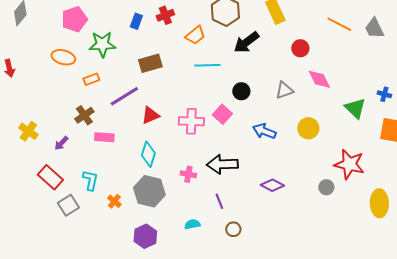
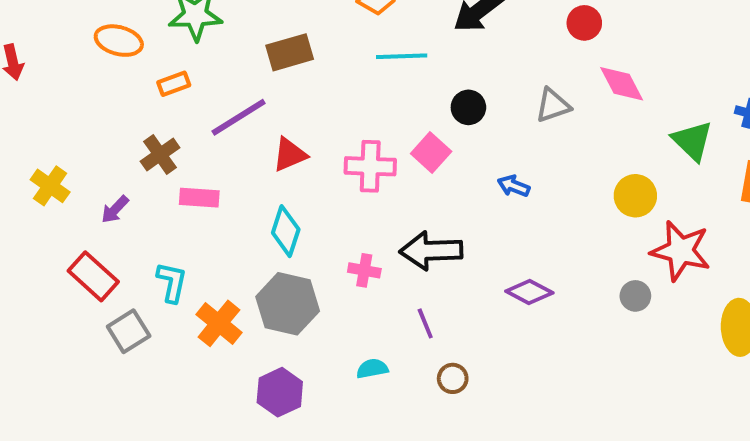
yellow circle: (308, 128) -> (635, 196), moved
blue arrow: (264, 131) -> (514, 186), size x0.7
orange cross: (114, 201) -> (219, 323), size x1.6

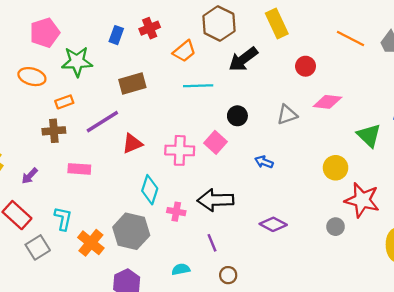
pink diamond: (622, 84) -> (327, 102), turned -56
brown cross: (160, 154) -> (54, 131), moved, turned 30
cyan diamond: (286, 231) -> (150, 190), moved

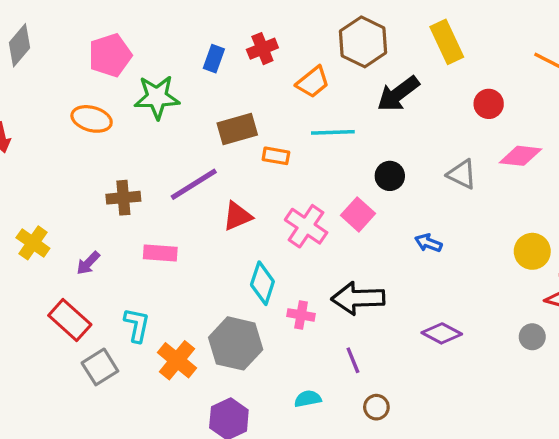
orange rectangle: (64, 102) -> (276, 156), moved, turned 30
gray triangle: (287, 115) -> (462, 174), turned 45
pink cross: (180, 150) -> (306, 226), turned 32

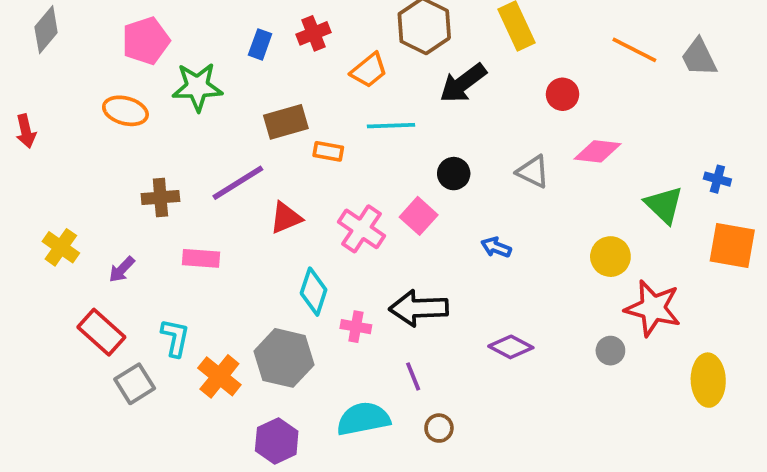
cyan semicircle: (308, 399) -> (363, 419), size x1.8

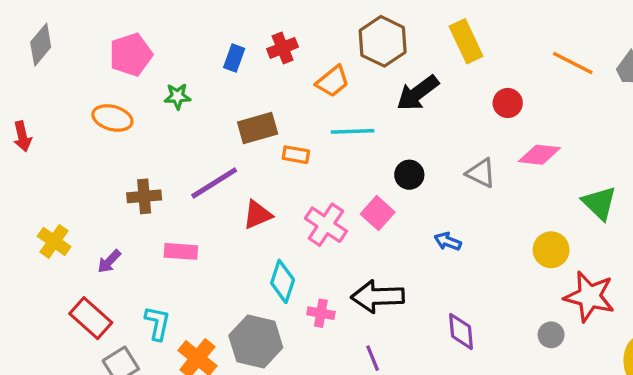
green star: (197, 87) -> (177, 96), size x0.6
purple diamond: (511, 347) -> (461, 331), turned 57

